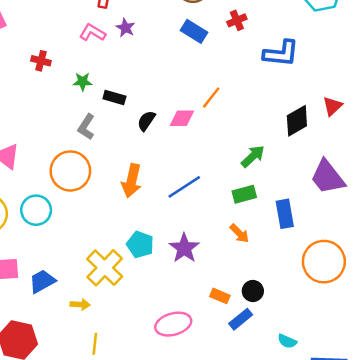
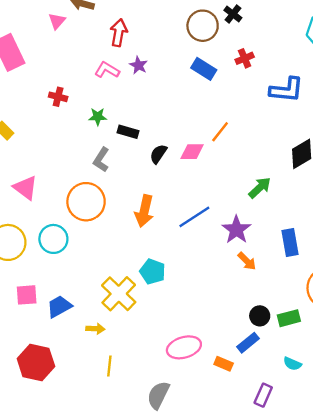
green rectangle: (244, 194) -> (289, 318), moved
purple star: (184, 248) -> (236, 230), moved
orange rectangle: (220, 296) -> (224, 364), moved

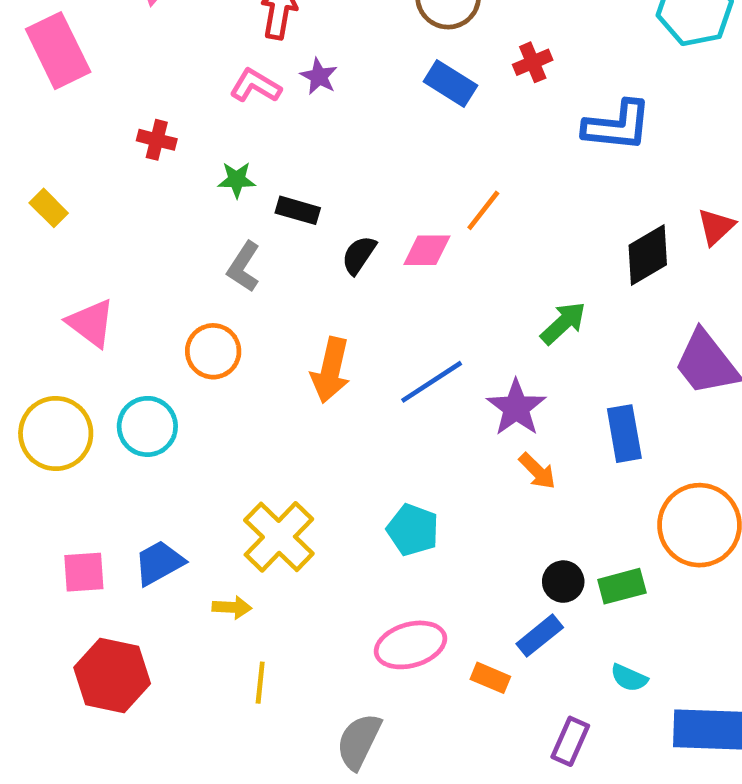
orange circle: (86, 202) -> (213, 351), size x0.7
cyan pentagon: (152, 272) -> (413, 530), moved
pink square: (27, 295) -> (84, 572), moved

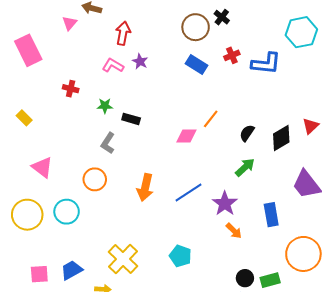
blue L-shape: (617, 126) -> (266, 63), moved
black semicircle: (359, 255) -> (247, 133), moved

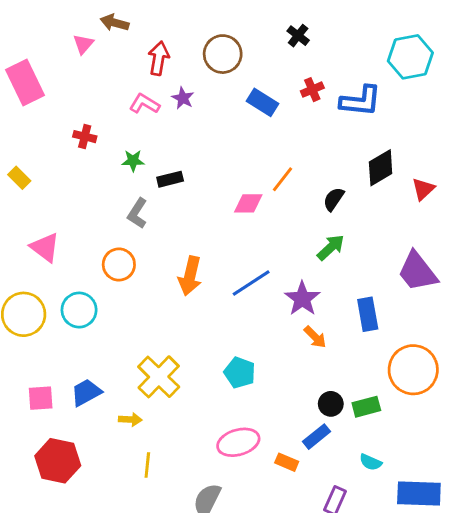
brown circle: (196, 27) -> (223, 54), moved
black rectangle: (131, 119) -> (170, 179), turned -30
black diamond: (281, 138) -> (381, 168), moved

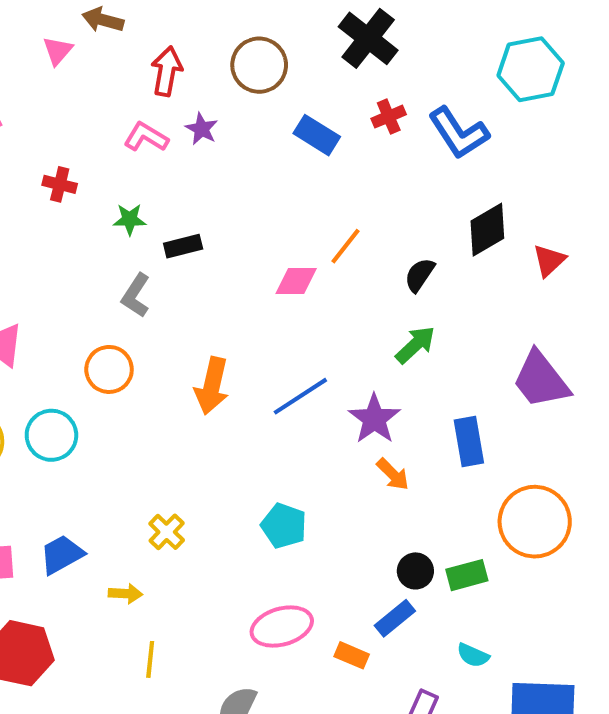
black cross: (298, 36) -> (368, 38), size x1.8
blue L-shape: (361, 101) -> (459, 133), turned 51
yellow cross: (159, 377) -> (167, 532), size x0.6

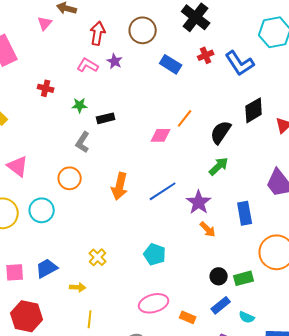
black semicircle: (420, 275) -> (221, 132), size x1.4
blue rectangle: (395, 618) -> (221, 305), moved

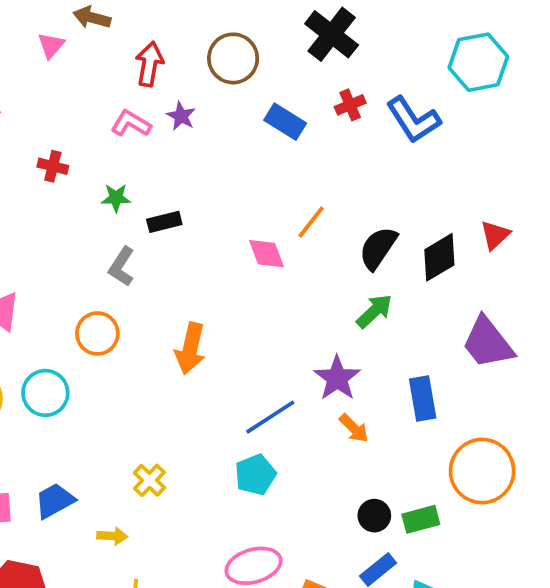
black diamond: (254, 110) -> (439, 257), moved
pink diamond: (161, 135) -> (267, 254), turned 70
blue line: (163, 191) -> (270, 417), moved
cyan pentagon: (155, 254) -> (255, 475), turned 30

